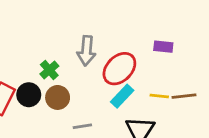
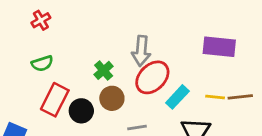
purple rectangle: (163, 47) -> (219, 47), size x1.6
red ellipse: (119, 69) -> (152, 77), moved
black circle: (29, 95) -> (81, 111), moved

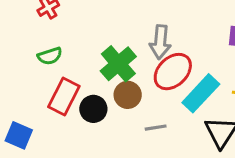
green cross: (104, 70) -> (118, 64), size x1.6
cyan rectangle: (177, 97) -> (201, 93), size x1.4

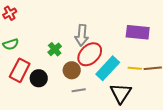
green cross: (118, 64) -> (55, 49), size x0.6
brown circle: (128, 95) -> (72, 70), moved

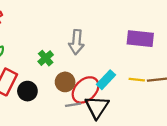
red ellipse: (90, 54) -> (86, 90), moved
cyan rectangle: (108, 68) -> (106, 80), size x0.7
black triangle: (121, 93) -> (97, 107), moved

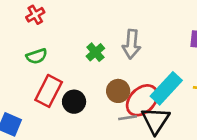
green cross: (46, 58) -> (95, 52), moved
cyan rectangle: (106, 80) -> (166, 88), size x1.4

